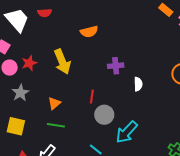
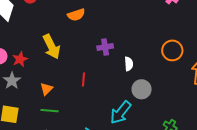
red star: (29, 63) -> (20, 59), moved
gray circle: (104, 115) -> (142, 89), moved

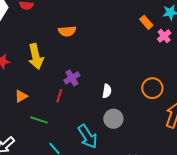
purple cross: (105, 47) -> (72, 78), moved, turned -35
green line: (50, 111) -> (39, 120), moved
cyan arrow: (121, 112) -> (88, 136), turned -85

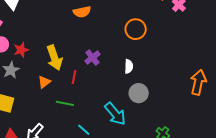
yellow arrow: (36, 56) -> (54, 58), moved
orange circle: (152, 88) -> (136, 29), moved
red line: (59, 96) -> (74, 77), moved

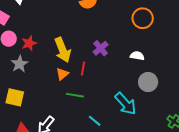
white semicircle: (129, 66) -> (137, 56), turned -80
orange triangle: (44, 82) -> (62, 74), moved

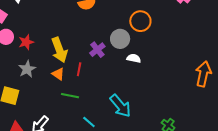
gray star: (19, 64) -> (27, 69), moved
orange triangle: (62, 74) -> (58, 74), turned -48
gray circle: (148, 82) -> (120, 39), moved

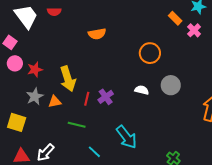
gray circle: (120, 39) -> (171, 85), moved
purple cross: (97, 50) -> (106, 97), moved
orange triangle: (58, 74) -> (55, 102), moved, turned -48

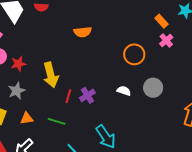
pink cross: (194, 30) -> (166, 40), moved
orange triangle: (55, 102) -> (27, 118), moved

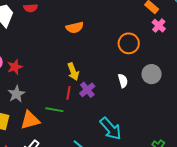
yellow arrow: (51, 75) -> (73, 72), moved, size x0.7
white semicircle: (124, 91) -> (123, 81), turned 64
orange triangle: (27, 118) -> (30, 120), size x1.5
green line: (57, 121) -> (54, 110), moved

